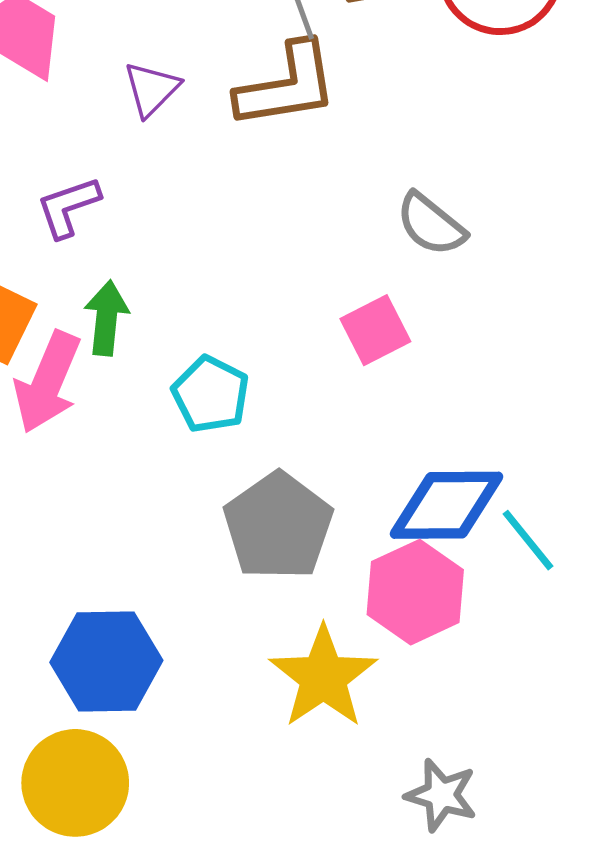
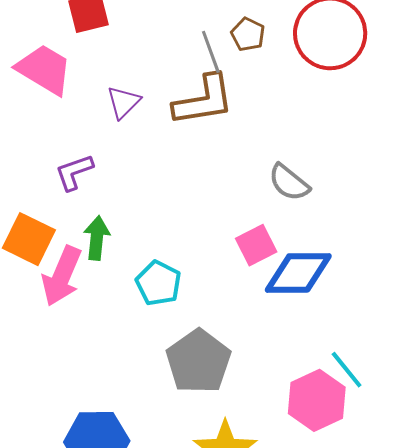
blue diamond: (446, 505) -> (298, 273), moved
pink hexagon: (415, 592) -> (317, 400), moved

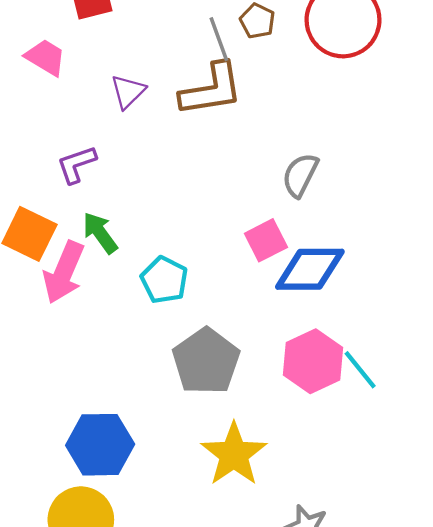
pink trapezoid: (44, 69) -> (46, 57), size x0.7
gray semicircle: (289, 182) -> (300, 175), turned 78
green arrow: (97, 238) -> (100, 233), turned -42
pink hexagon: (317, 400) -> (313, 361), moved

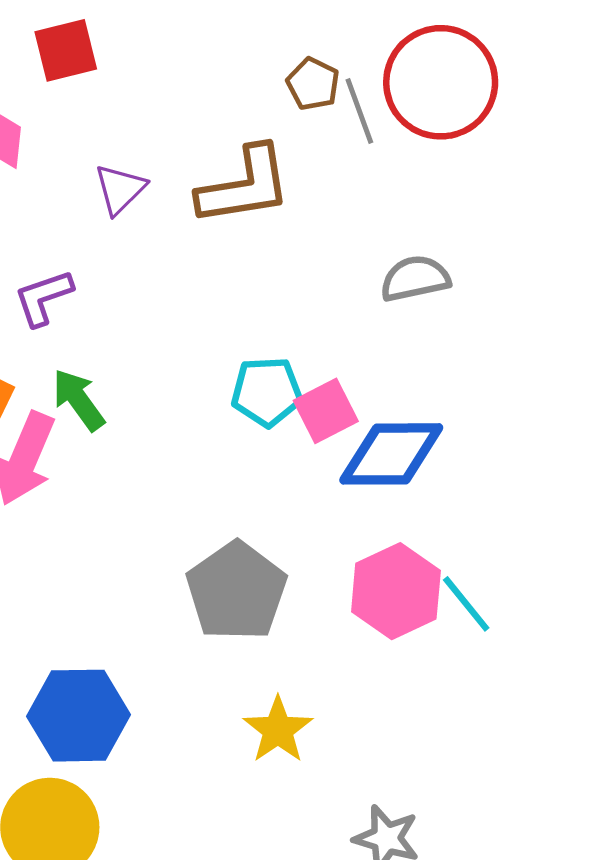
gray line: (219, 39) -> (359, 111), moved
gray semicircle: (300, 175) -> (415, 278), moved, turned 51
cyan pentagon: (164, 280) -> (267, 392), moved, turned -30
yellow star: (234, 454) -> (278, 730), size x0.7

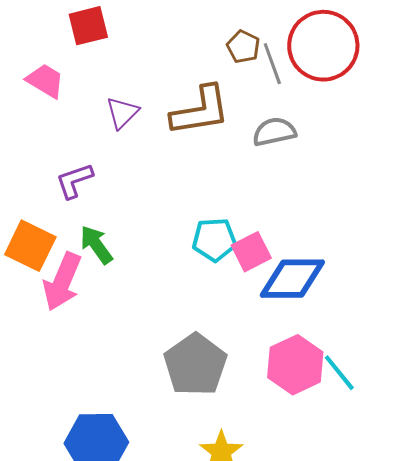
gray semicircle: (415, 278) -> (274, 132), moved

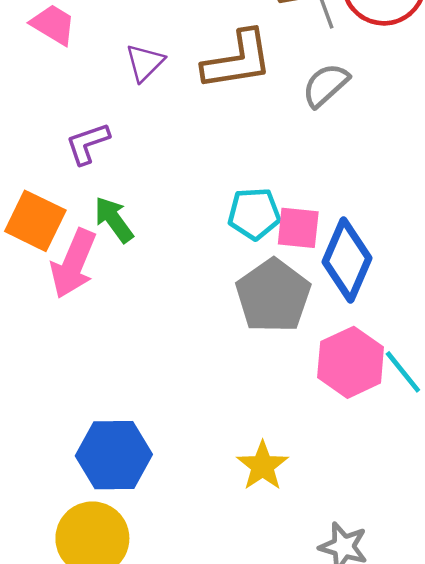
gray semicircle: (274, 132) -> (326, 85), turned -30
pink square: (251, 252) -> (298, 228), turned 33
blue diamond: (292, 279) -> (347, 260), turned -66
gray pentagon: (195, 365) -> (273, 296), moved

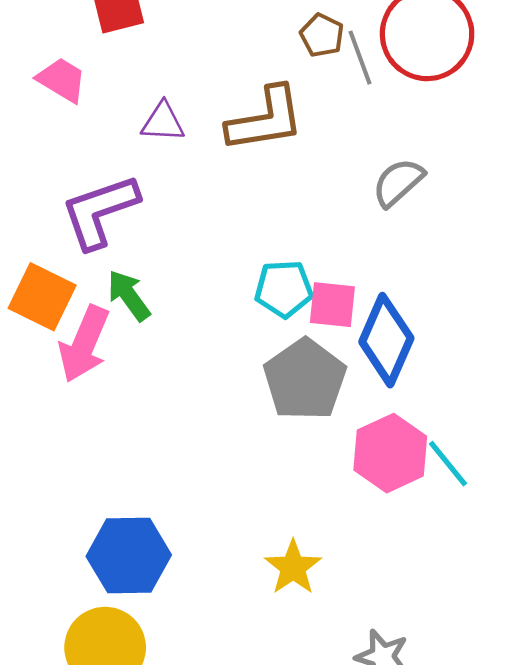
purple triangle: (145, 63) -> (163, 122), turned 48
gray semicircle: (326, 85) -> (398, 182), moved
purple L-shape: (88, 143) -> (100, 211), size x1.6

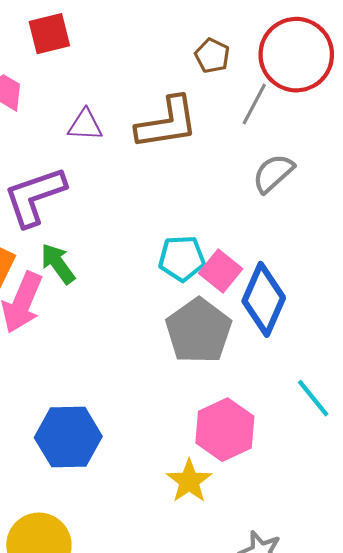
gray line: (360, 58) -> (254, 104), moved, turned 48
pink square: (332, 305) -> (221, 271), turned 33
pink hexagon: (390, 453) -> (225, 430), moved
blue hexagon: (129, 556) -> (68, 437), moved

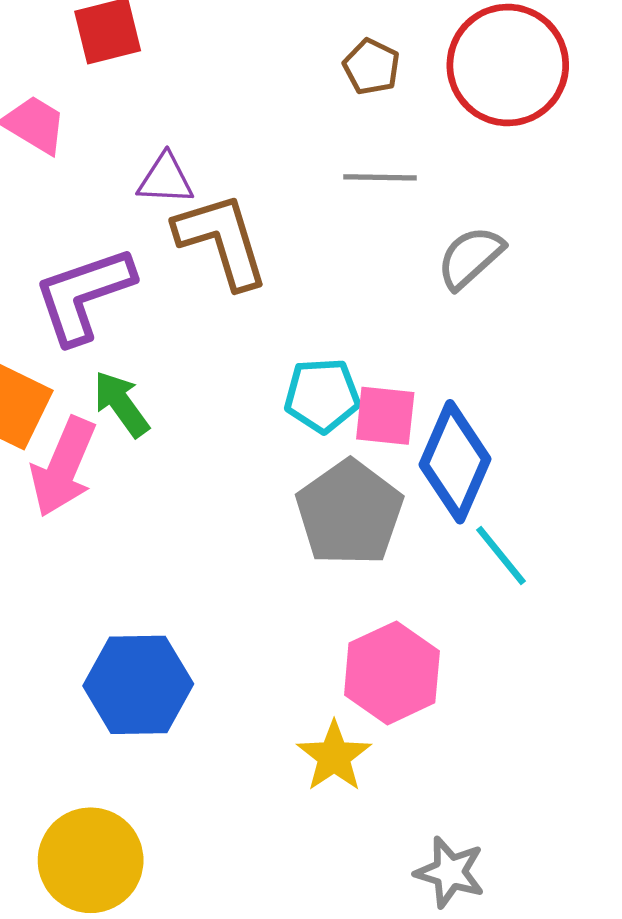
gray line: (254, 104) -> (380, 177), moved, turned 63
brown L-shape: (167, 123) -> (222, 240), moved, turned -98
pink square: (221, 271) -> (385, 416), turned -33
cyan line: (313, 398) -> (501, 555), moved

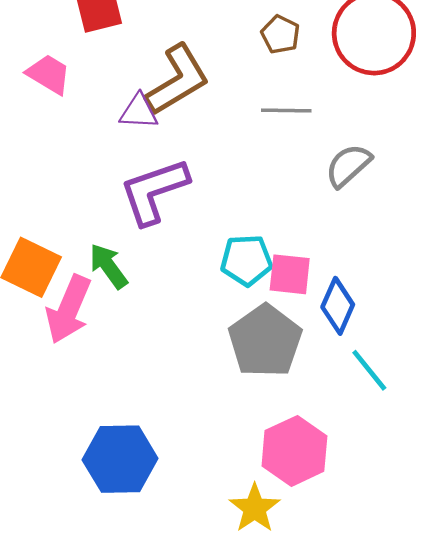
brown L-shape: (222, 240) -> (177, 80), moved, turned 76
purple L-shape: (84, 295) -> (154, 191), moved
blue diamond: (455, 462) -> (338, 306), size x0.7

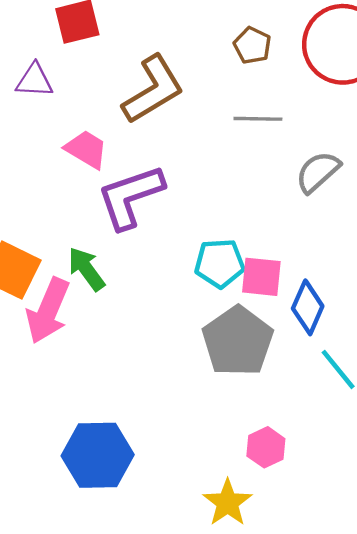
pink trapezoid: (49, 74) -> (86, 149), moved
purple triangle: (139, 112) -> (34, 80), moved
pink hexagon: (294, 451) -> (266, 447), size x0.6

